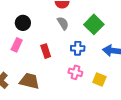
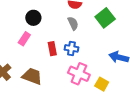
green square: (94, 24) -> (105, 18), moved
blue cross: (78, 48) -> (71, 48), moved
pink cross: (75, 72) -> (79, 74), size x1.5

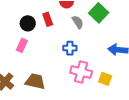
gray semicircle: (73, 23) -> (78, 22), moved
red rectangle: (52, 49) -> (48, 19), moved

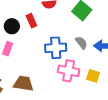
gray semicircle: (78, 22) -> (81, 43), moved
blue cross: (70, 48) -> (56, 48), size x1.5

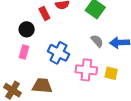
red rectangle: (31, 21) -> (44, 14), moved
blue cross: (56, 48) -> (58, 53), moved, turned 35

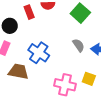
pink cross: (86, 70) -> (65, 85), moved
brown trapezoid: (42, 86) -> (18, 72), moved

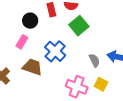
green square: (80, 13) -> (79, 26), moved
gray semicircle: (79, 45) -> (94, 60), moved

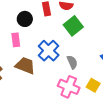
pink rectangle: (22, 42) -> (16, 40), turned -40
gray semicircle: (94, 60) -> (72, 62), moved

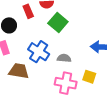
gray semicircle: (72, 62) -> (64, 58), turned -48

